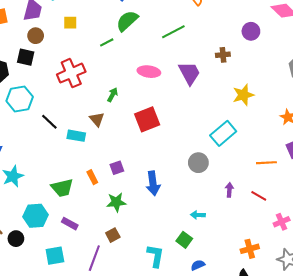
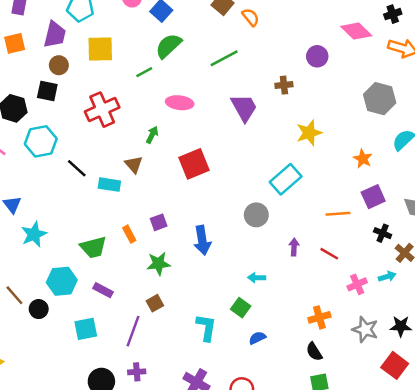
yellow square: (70, 23) -> (100, 49), size x1.6
pink ellipse: (149, 72) -> (180, 103), moved

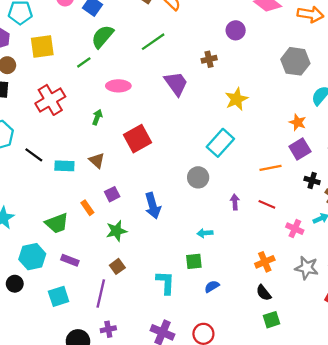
orange star: (363, 159) -> (298, 122), moved
brown triangle: (134, 165) -> (97, 160), moved
pink cross: (357, 284) -> (295, 229), turned -35
green square: (241, 308) -> (194, 261), turned -35

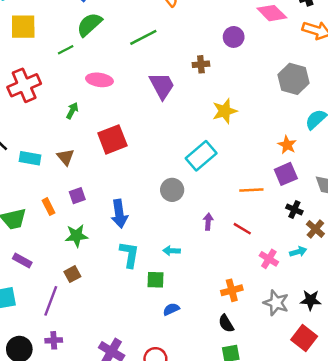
cyan L-shape: (165, 283) -> (129, 255), moved

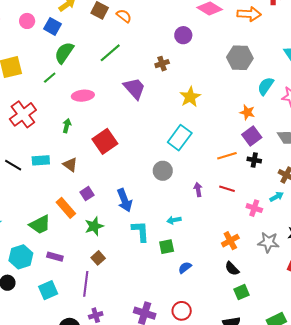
cyan rectangle: (30, 158) -> (41, 160), moved
orange rectangle: (49, 207) -> (66, 208), size x1.5
black cross: (294, 210) -> (254, 160), moved

